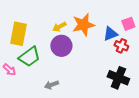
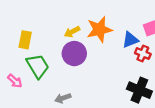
yellow rectangle: (18, 34) -> (25, 40), size x0.7
green trapezoid: (29, 57) -> (38, 66), turned -85

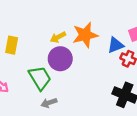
green trapezoid: (38, 66) -> (40, 78), moved

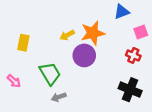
blue triangle: (116, 45) -> (122, 12), moved
purple circle: (60, 59) -> (84, 55), moved

